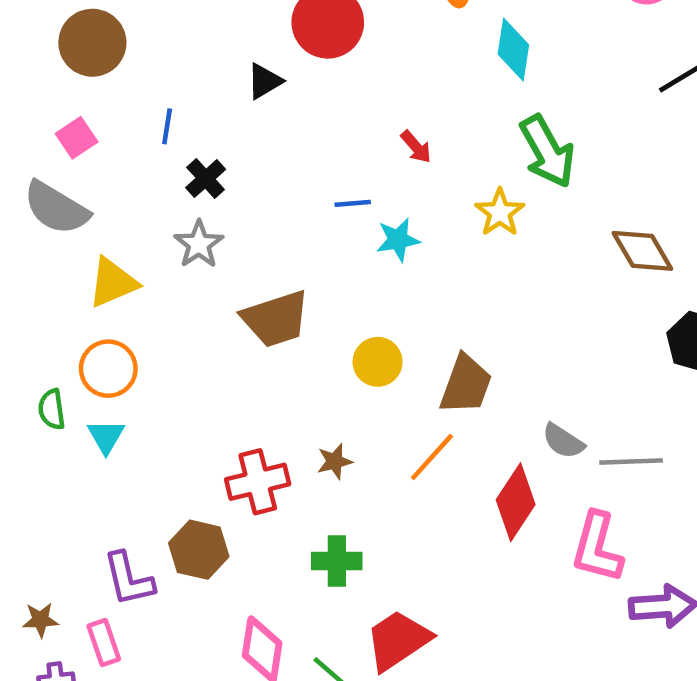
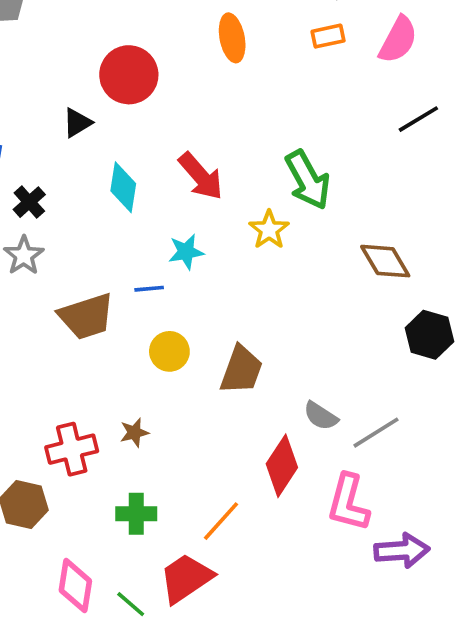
cyan diamond: (513, 50) -> (123, 187), moved
red arrow: (416, 147) -> (201, 176), size x1.8
blue line: (353, 203) -> (149, 289), moved
orange line: (432, 457) -> (221, 521), moved
gray line: (631, 461) -> (376, 433), turned -30

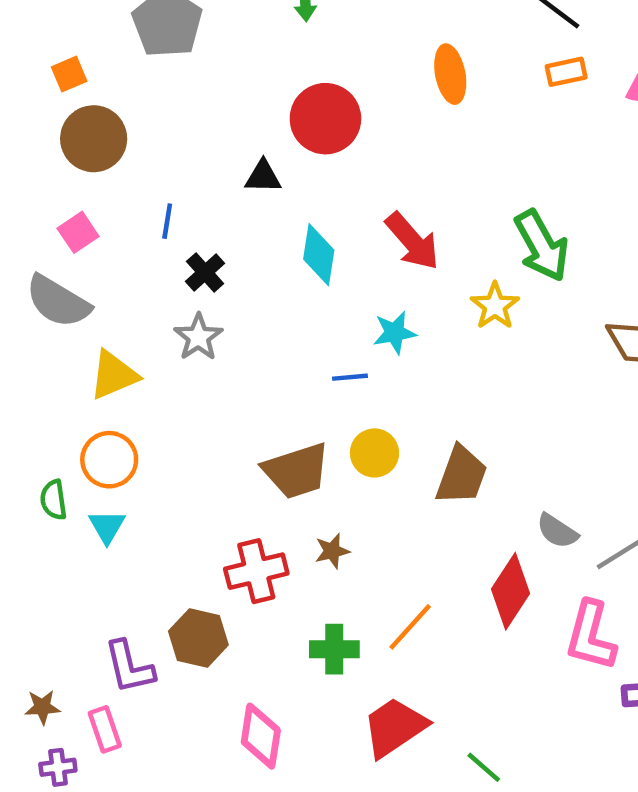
black triangle: (77, 123) -> (263, 177), turned 32
brown trapezoid: (86, 316) -> (296, 471), moved
orange line: (221, 521) -> (410, 627), moved
green line: (131, 604) -> (484, 767), moved

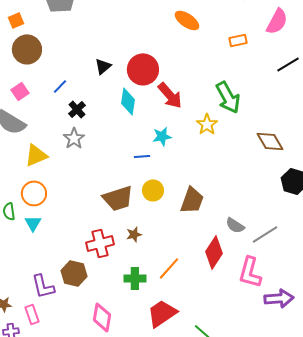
orange rectangle: (566, 72) -> (238, 40), moved
orange ellipse: (450, 74) -> (187, 20), turned -45
red circle: (325, 119) -> (143, 69), moved
black triangle: (263, 177) -> (103, 66), turned -42
blue line: (167, 221) -> (60, 86), turned 35

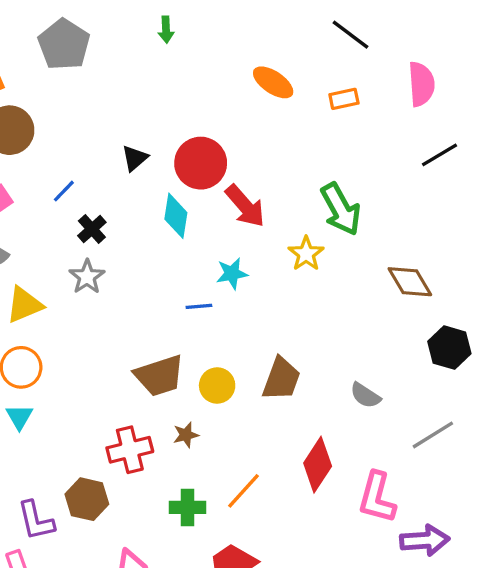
pink semicircle: (277, 21) -> (421, 84), turned -32
orange rectangle: (238, 40) -> (344, 99), moved
yellow circle: (153, 190) -> (217, 385), moved
gray semicircle: (235, 225) -> (365, 395), moved
gray line: (265, 234) -> (433, 435), moved

